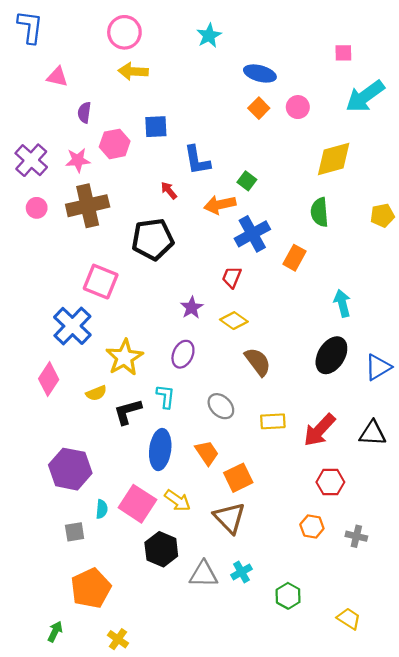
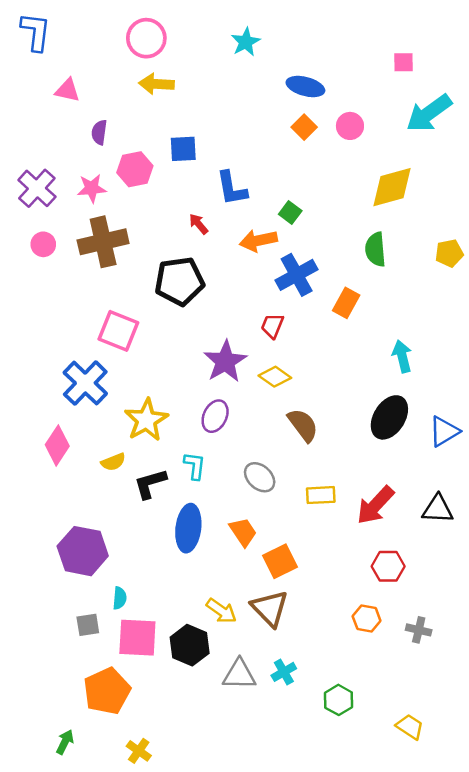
purple star: (192, 308) -> (225, 361), size x1.6
yellow arrow: (178, 500) -> (221, 611), moved
pink square: (137, 504) -> (137, 638), moved, turned -30

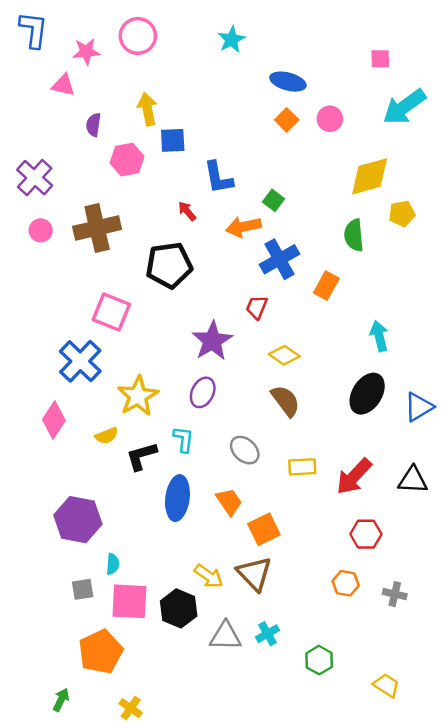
yellow arrow: (157, 84) -> (147, 109), moved, turned 76
pink star: (92, 188) -> (86, 52), moved
yellow pentagon: (449, 253) -> (402, 214), moved
yellow diamond: (275, 377) -> (284, 355), moved

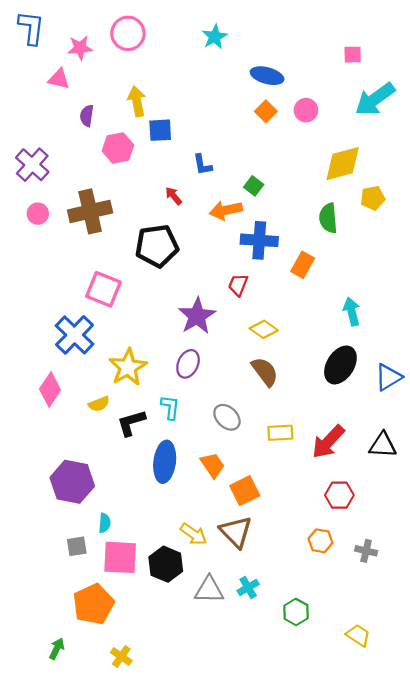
blue L-shape: (218, 178) -> (202, 165), size x0.7
blue cross: (280, 259) -> (259, 240), turned 33

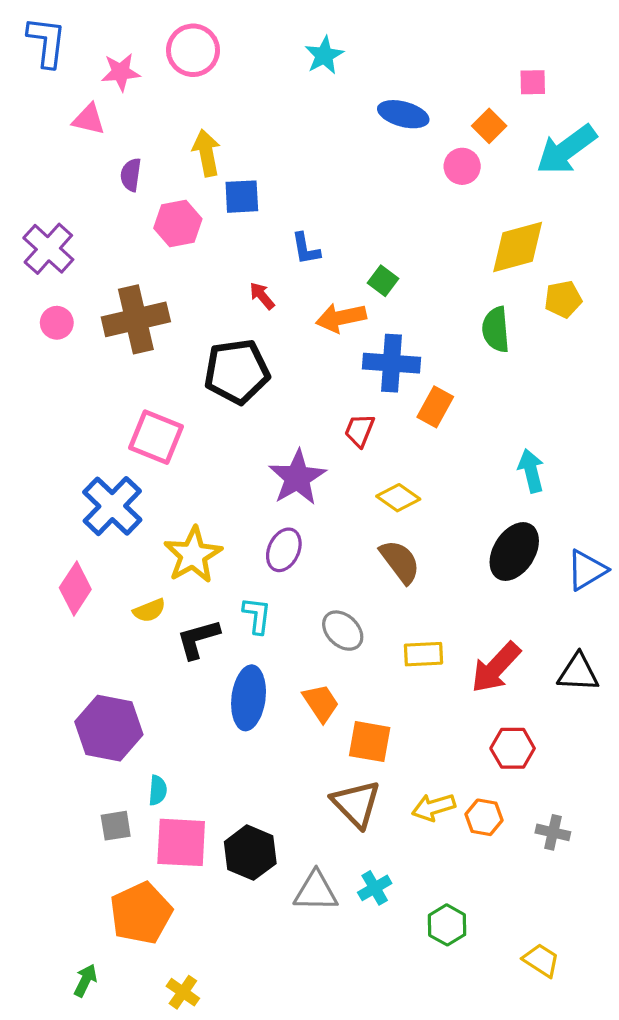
orange square: (266, 111) -> (489, 126), moved
orange rectangle: (303, 265) -> (435, 407), moved
orange square: (245, 491) -> (370, 742), turned 36
yellow arrow: (194, 534) -> (434, 807), moved, turned 128

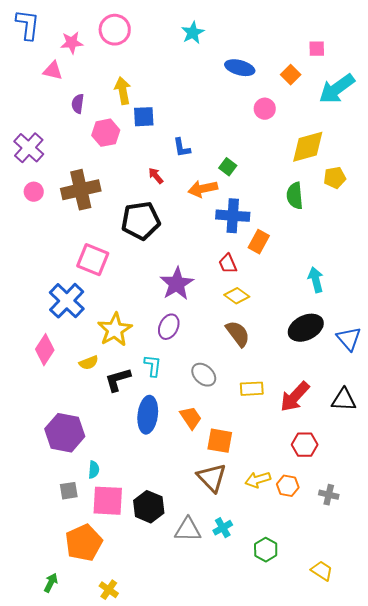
pink circle: (462, 166) -> (265, 109), moved
red trapezoid: (360, 430) -> (228, 264), moved, turned -45
black ellipse: (514, 552) -> (306, 328), turned 32
blue triangle: (587, 570) -> (349, 339), turned -40

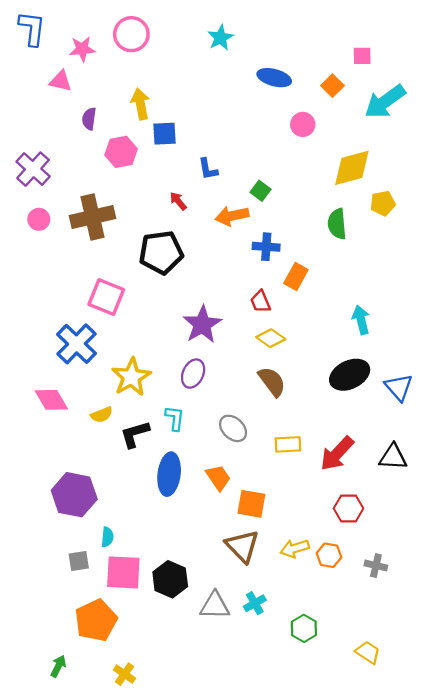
blue cross: (233, 216) -> (266, 247), size x0.7
pink diamond: (45, 350) -> (51, 400), turned -64

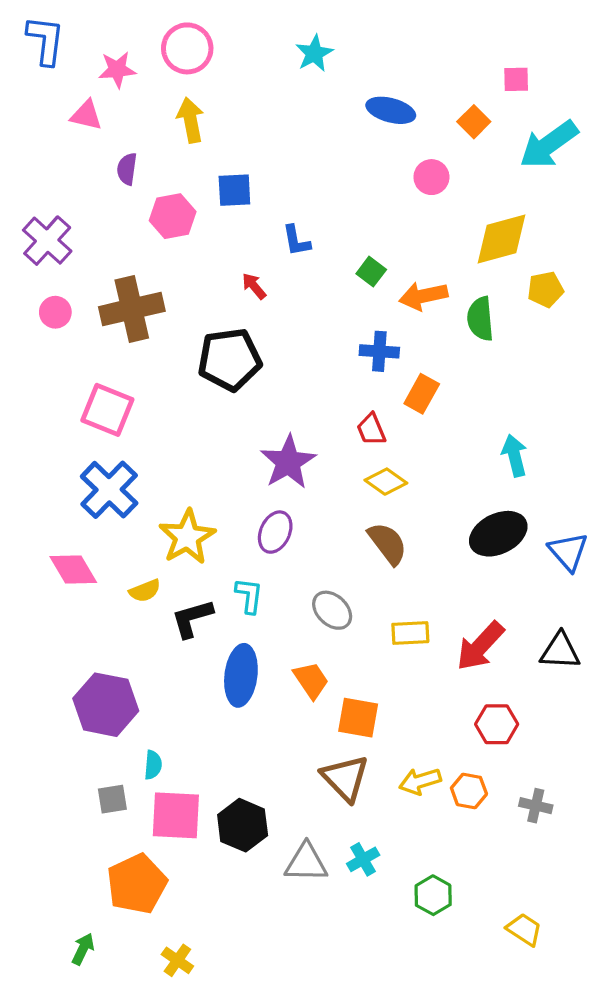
yellow arrow: (140, 104) -> (190, 120), moved
orange arrow: (232, 216) -> (423, 296), moved
pink square: (106, 297) -> (107, 410), moved

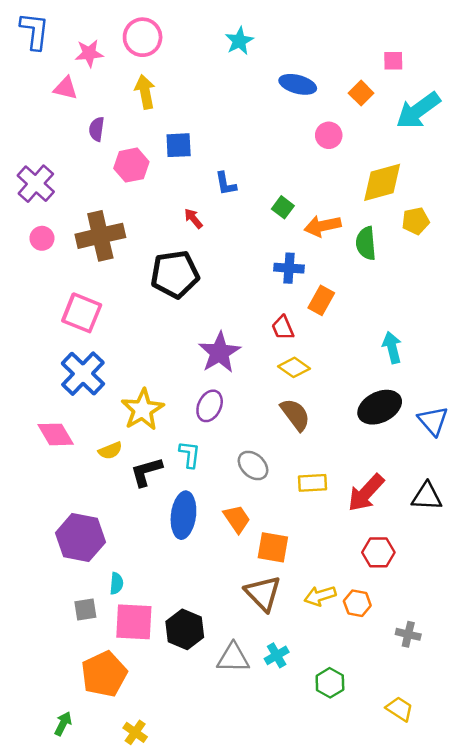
gray cross: (536, 806) -> (408, 634), moved

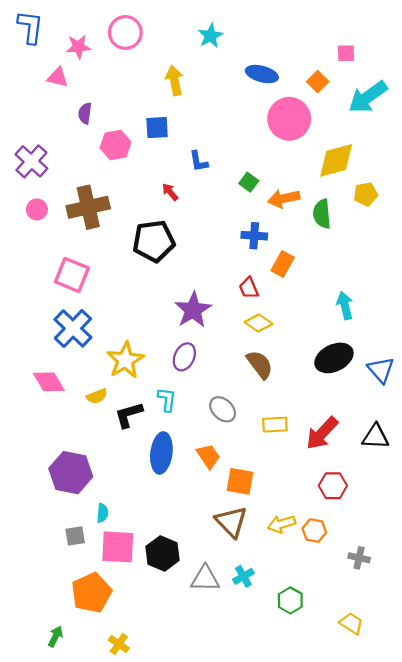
yellow arrow: (145, 92) -> (175, 81), moved
pink circle: (329, 135) -> (289, 119), size x1.8

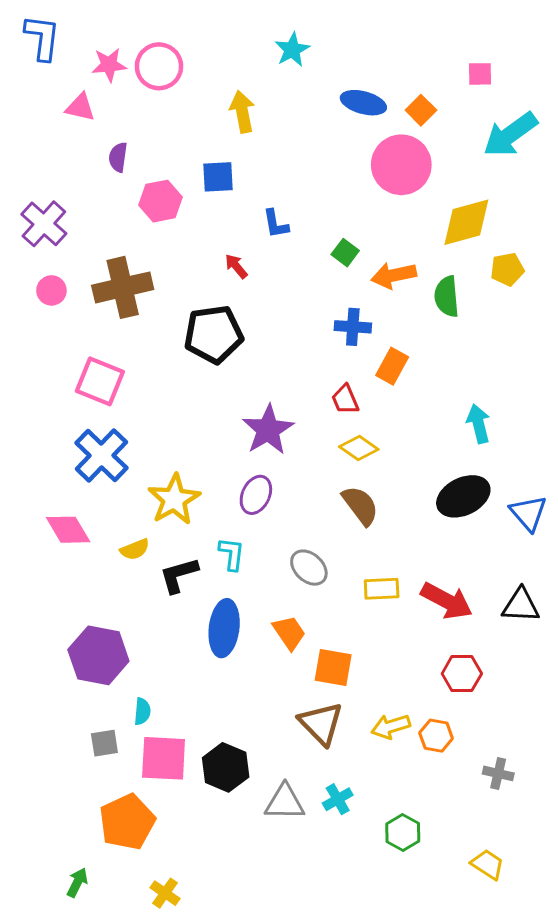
pink circle: (125, 33) -> (159, 66), moved
orange square: (318, 82) -> (421, 110), moved
red arrow: (322, 433) -> (447, 601), turned -105

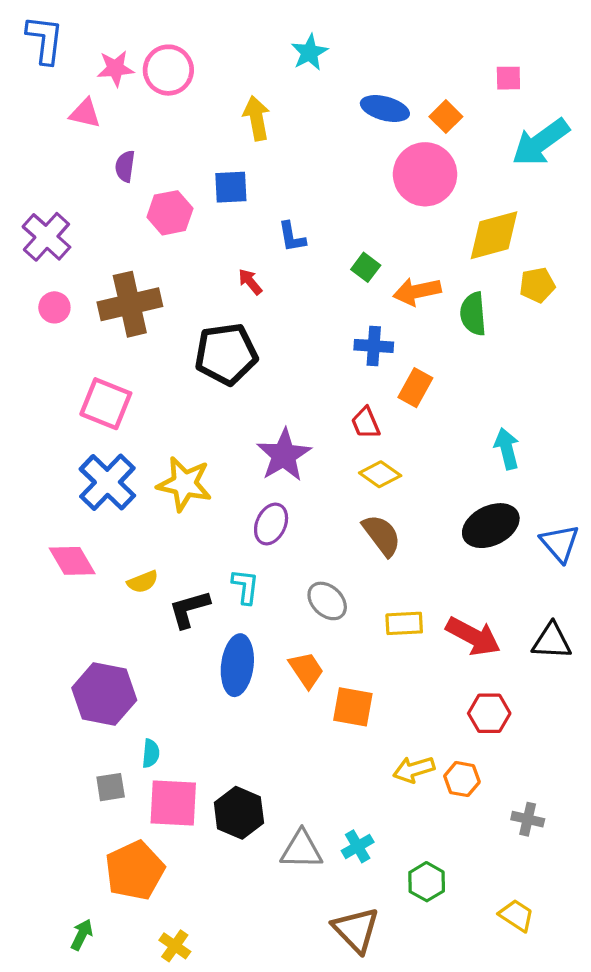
yellow star: (174, 499) -> (184, 484), moved, turned -30
brown triangle: (321, 724) -> (356, 930), moved

